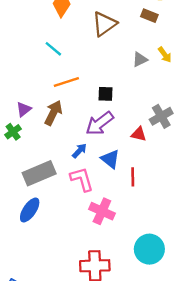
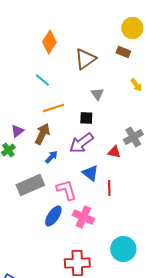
gray triangle: (140, 59) -> (97, 94), moved, turned -40
blue arrow: (79, 151) -> (51, 157), moved
blue ellipse: (30, 210) -> (53, 216), moved

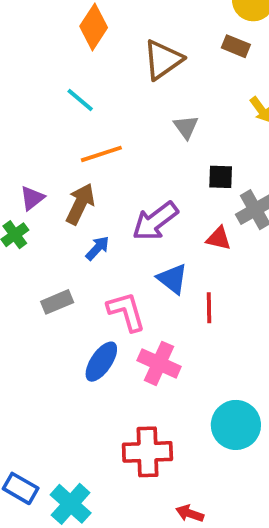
black square: (86, 118) -> (221, 177), moved
gray rectangle: (30, 185) -> (57, 302), size x0.6

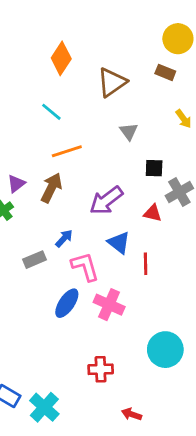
blue arrow: (97, 248) -> (64, 238), moved
red cross: (147, 452) -> (101, 369), size x0.7

